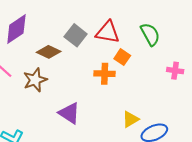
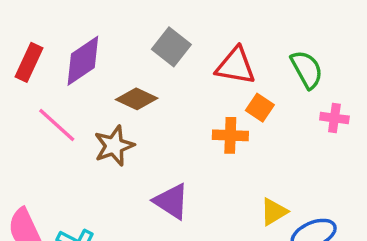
gray square: (76, 35) -> (171, 47), moved
pink cross: (175, 71) -> (334, 118), moved

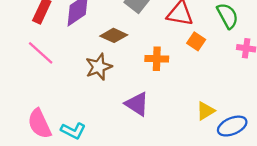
pink line: (57, 125) -> (41, 53), moved
orange cross: (230, 135) -> (157, 59), moved

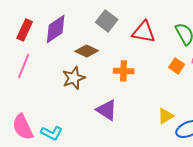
orange square: (196, 41) -> (177, 66), moved
pink line: (41, 53) -> (24, 66), turned 70

